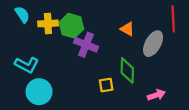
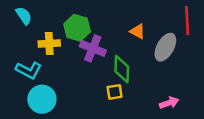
yellow cross: (48, 23) -> (49, 44), moved
green diamond: (127, 70) -> (122, 69), moved

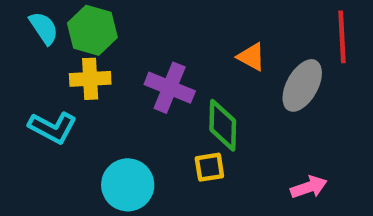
green hexagon: (77, 28) -> (92, 30), moved
cyan circle: (42, 99) -> (128, 185), moved

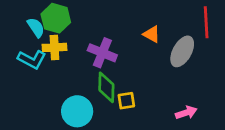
cyan semicircle: (44, 28) -> (36, 27), moved
green diamond: (223, 125) -> (106, 87), moved
cyan L-shape: (53, 127) -> (32, 59), moved

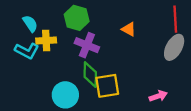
green hexagon: (56, 18) -> (77, 18), moved
gray ellipse: (182, 51) -> (174, 47), moved
yellow square: (126, 101) -> (107, 86), size x1.6

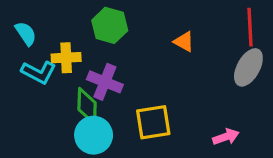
cyan semicircle: (30, 24) -> (26, 33), moved
purple cross: (87, 45) -> (105, 82), moved
green diamond: (90, 75) -> (87, 106), moved

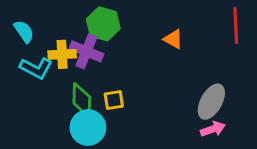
gray ellipse: (248, 67) -> (211, 102), moved
purple cross: (105, 82) -> (86, 51), moved
yellow square: (153, 122) -> (114, 100), moved, size x0.6

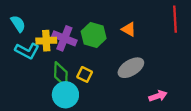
green hexagon: (103, 24) -> (94, 35), moved
yellow square: (114, 100) -> (85, 74), turned 35
gray ellipse: (211, 102) -> (131, 68), moved, turned 30

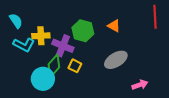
purple cross: (64, 38) -> (63, 46), moved
green diamond: (61, 74) -> (54, 66), turned 40
cyan circle: (65, 95) -> (43, 79), moved

